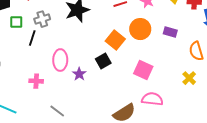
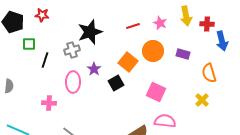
gray cross: (42, 19) -> (72, 50), moved
purple star: (79, 74) -> (94, 69), moved

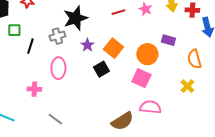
orange circle: (153, 51) -> (147, 54), moved
purple star: (94, 69) -> (87, 45), moved

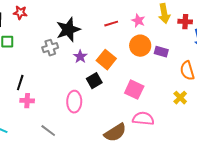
black line: (30, 46) -> (20, 83), moved
orange circle: (147, 54) -> (140, 46), moved
pink ellipse: (58, 68) -> (74, 102), moved

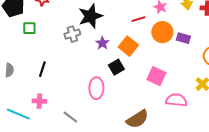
red line: (111, 24) -> (138, 19), moved
pink cross: (27, 101) -> (39, 101), moved
pink semicircle: (143, 119) -> (176, 100), moved

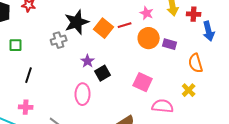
green square: (29, 28) -> (16, 45), moved
purple star: (102, 43) -> (88, 61), moved
orange square: (128, 46) -> (104, 28), moved

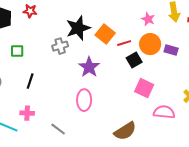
red line: (125, 25) -> (124, 43), moved
purple star: (88, 61) -> (89, 67), size x1.5
black square: (103, 73) -> (134, 60), moved

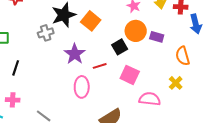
red line: (124, 43) -> (100, 66), moved
pink ellipse: (84, 100) -> (82, 87), moved

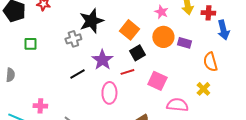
orange square: (91, 21) -> (129, 30), moved
black square: (120, 47) -> (137, 53), moved
black line: (16, 68) -> (77, 74), moved, turned 42

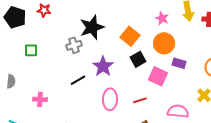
purple rectangle: (184, 43) -> (179, 63), moved
red line: (127, 72) -> (140, 100), moved
pink square: (157, 81) -> (158, 76), moved
pink cross: (40, 106) -> (40, 99), moved

